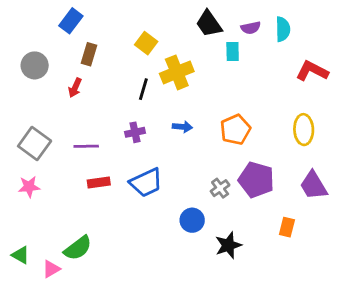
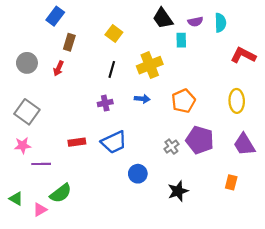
gray circle: (35, 65) -> (27, 63), moved
yellow cross: (177, 72) -> (150, 65), moved
purple line: (86, 146) -> (41, 164), moved
blue circle: (192, 220) -> (138, 174), moved
orange rectangle: (287, 227) -> (231, 182), moved

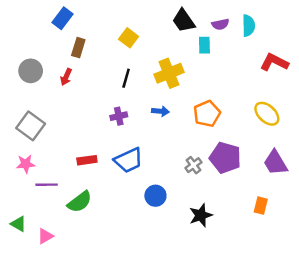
yellow ellipse: (237, 101) -> (267, 114), turned -45
green semicircle: (61, 193) -> (80, 202), moved

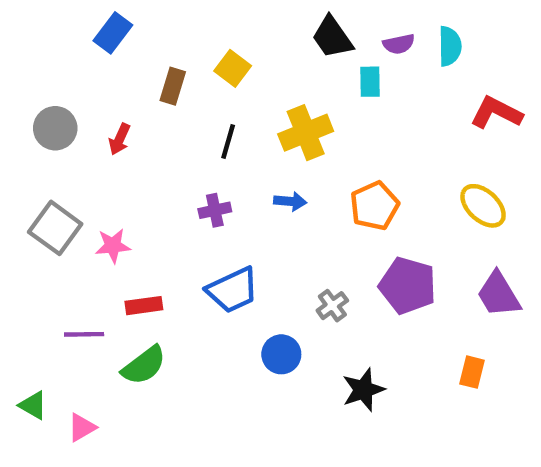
brown rectangle: (78, 48) -> (173, 86), moved
red rectangle: (87, 160) -> (144, 306), moved
pink star: (26, 164) -> (113, 246), moved
gray cross: (193, 165) -> (332, 306), moved

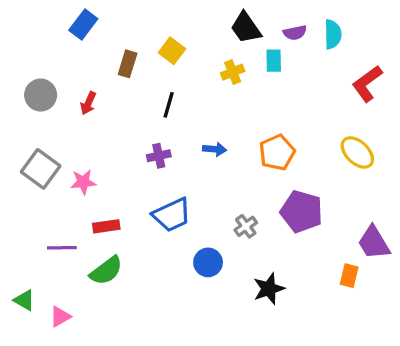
red L-shape: (496, 113) -> (367, 84), turned -63
yellow cross: (306, 133) -> (233, 72), moved, size x0.6
purple trapezoid: (499, 294) -> (374, 243), moved

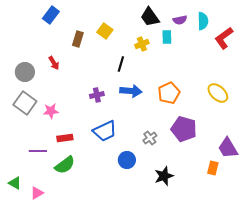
red L-shape: (367, 84) -> (224, 38), moved
gray circle: (41, 95) -> (25, 72), moved
red arrow: (88, 103) -> (54, 63), turned -56
black line: (169, 105) -> (121, 64), moved
blue arrow: (215, 149) -> (131, 91), size x1.5

